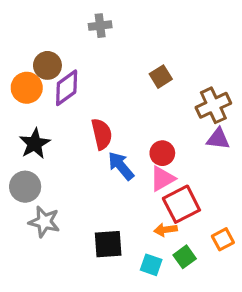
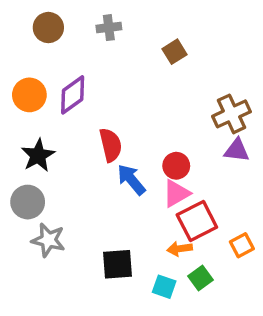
brown circle: (47, 65) -> (48, 28), moved
brown square: (161, 77) -> (175, 52), moved
orange square: (223, 239) -> (242, 245), moved

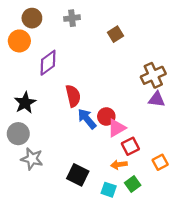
orange circle: (29, 95) -> (19, 41), moved
red circle: (176, 166) -> (106, 116), moved
red square: (197, 221) -> (130, 146), size x0.7
black square: (117, 264) -> (78, 175), turned 30

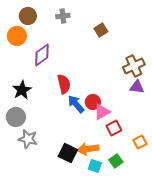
orange arrow: (119, 165) -> (88, 149), moved, size x1.5

